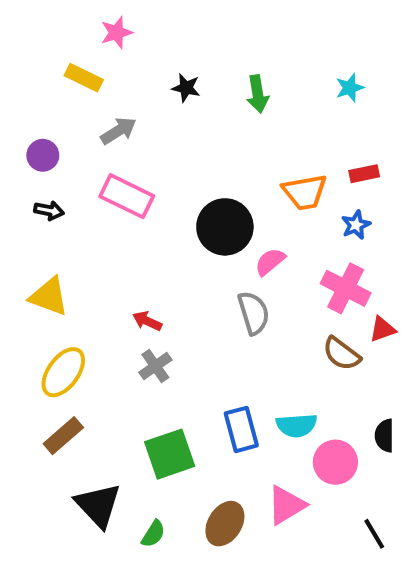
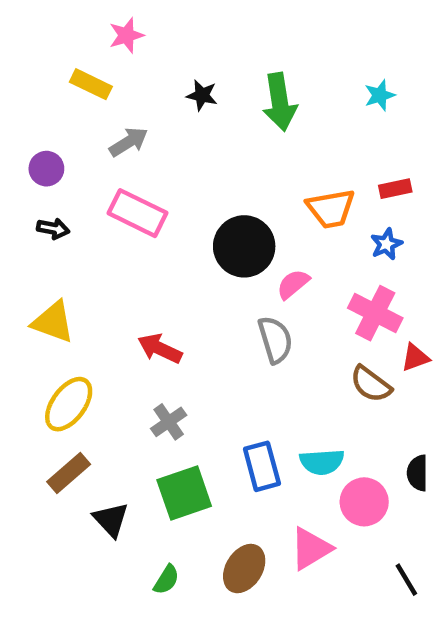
green arrow: (258, 94) -> (280, 102), size x1.4
red arrow: (147, 321) -> (160, 349), size x1.4
gray cross: (155, 366) -> (169, 422), moved
black triangle: (98, 505) -> (111, 520), moved, size x0.7

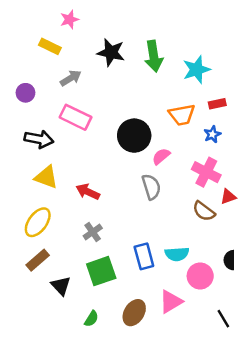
black star: (202, 95) -> (111, 52), size x1.6
cyan star: (380, 95) -> (196, 70), moved, size x1.6
black arrow: (53, 229) -> (39, 139), moved, size x1.6
yellow triangle: (53, 322) -> (46, 177), moved

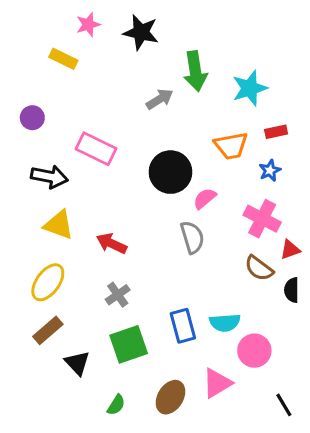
black star: (111, 52) -> (141, 32), moved
gray arrow: (71, 78) -> (160, 99), moved
black semicircle: (229, 260) -> (292, 290), moved

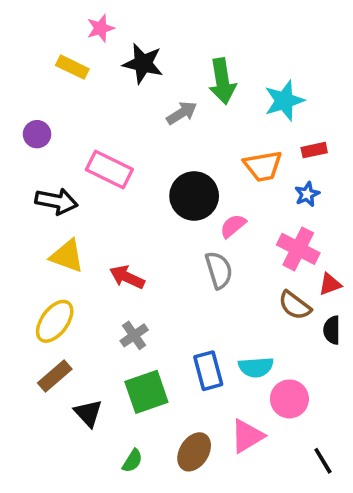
black star: (141, 32) -> (143, 64), moved

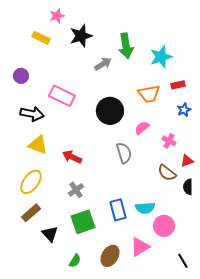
black star: (143, 64) -> (81, 36), turned -30
blue star: (307, 194) -> (184, 110), moved
pink semicircle: (233, 226) -> (142, 128), moved
pink cross: (298, 249) -> (169, 141), size x0.6

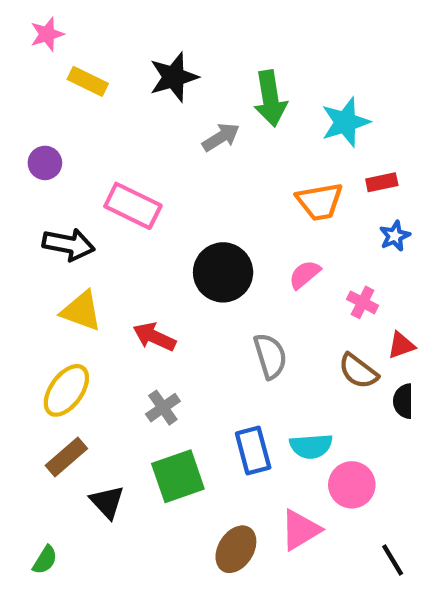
pink star: (57, 16) -> (47, 34), moved
black circle: (110, 111) -> (223, 272), moved
gray semicircle: (124, 153) -> (270, 356), moved
green semicircle: (75, 261) -> (45, 560), moved

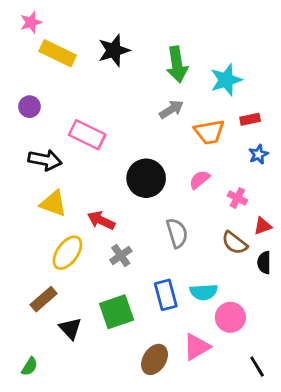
yellow rectangle: (88, 81) -> (58, 53), size x1.4
gray arrow: (221, 137) -> (171, 109), moved
yellow ellipse: (66, 390) -> (67, 253), moved
gray cross: (163, 408) -> (121, 256), moved

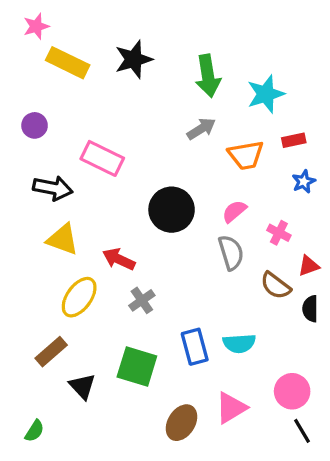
gray semicircle: (177, 233) -> (231, 253), moved
green square: (117, 312) -> (137, 366), turned 36
pink circle: (230, 317) -> (292, 391), moved

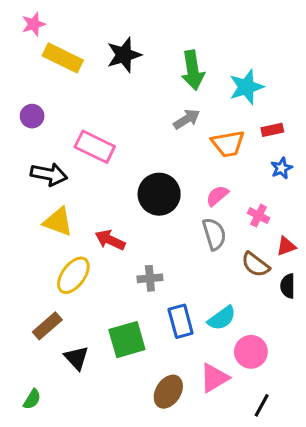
gray cross: (142, 300) -> (150, 278), moved, turned 30
cyan semicircle: (239, 343) -> (222, 318), turned -32
green square: (137, 366) -> (127, 340), turned -33
pink circle: (292, 391) -> (251, 352), moved
black line: (302, 431) -> (262, 405), moved, turned 60

